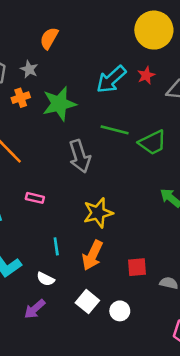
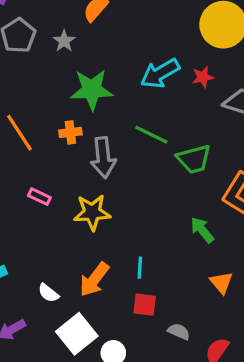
orange cross: (21, 98) -> (70, 132), moved
yellow star: (98, 213) -> (92, 212), moved
cyan line: (56, 246) -> (140, 268), moved
white semicircle: (46, 279) -> (48, 293), moved
white square: (87, 302) -> (77, 334), size x1.4

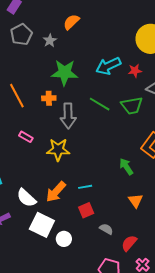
green trapezoid: (194, 159) -> (132, 106), moved
cyan line: (140, 268) -> (85, 187), turned 72
white semicircle: (48, 293) -> (26, 198), size x1.5
red square: (145, 305) -> (86, 210), turned -35
white square: (77, 334) -> (42, 225), turned -30

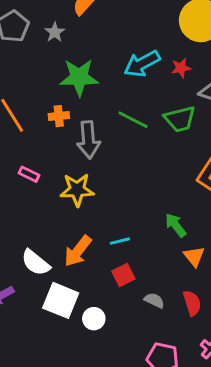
green arrow: (126, 167) -> (176, 225), moved
red semicircle: (129, 243) -> (192, 303), moved, turned 126

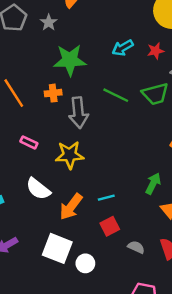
cyan arrow: (142, 64) -> (123, 48), size x0.7
green arrow: (176, 225) -> (153, 184), turned 65
white semicircle: (36, 263) -> (38, 189), moved

